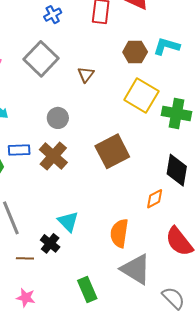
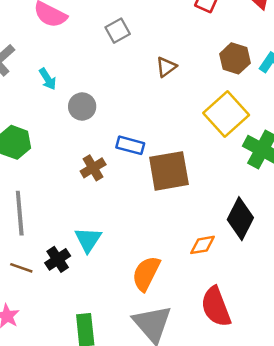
gray square: (41, 59) -> (118, 31), size x0.6
gray circle: (58, 118) -> (82, 106), moved
blue rectangle: (19, 150) -> (130, 145), moved
brown cross: (53, 156) -> (93, 168), moved, size x0.7

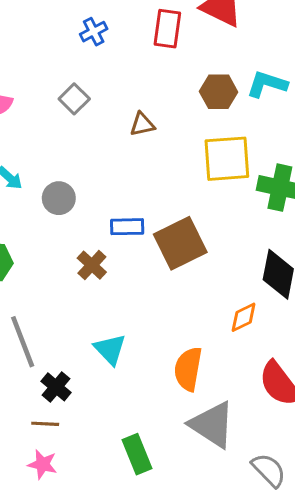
brown triangle: (166, 67) -> (142, 124), turned 40
yellow square: (226, 114) -> (227, 159), turned -36
black cross: (58, 259) -> (56, 387), moved
brown line: (21, 268) -> (45, 424), moved

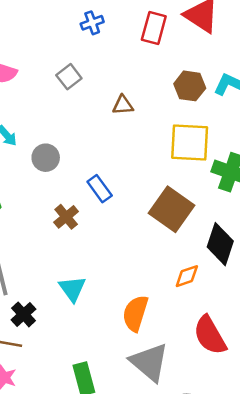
blue rectangle: (127, 227) -> (100, 189), turned 48
brown square: (180, 243) -> (172, 209), moved, turned -36

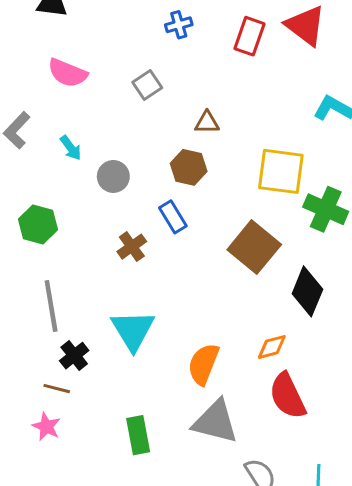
brown hexagon: (190, 86) -> (189, 167), moved
orange diamond: (187, 276) -> (272, 347), moved
cyan triangle: (72, 289) -> (133, 330), size x1.4
gray triangle: (149, 362) -> (215, 422), turned -30

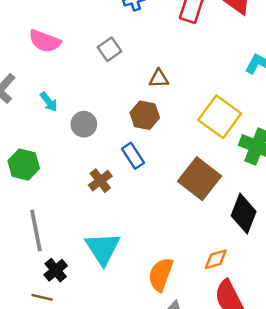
yellow square: (281, 171) -> (220, 117), turned 30

